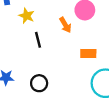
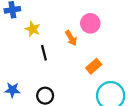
orange rectangle: (88, 53) -> (94, 66), turned -42

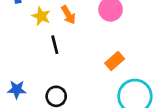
orange arrow: (71, 38) -> (68, 15), moved

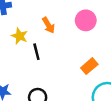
yellow star: (41, 16) -> (20, 36), moved

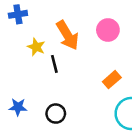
orange arrow: (48, 25) -> (67, 35), size x1.6

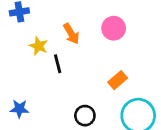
orange arrow: (67, 35) -> (71, 34), size x0.7
black circle: (56, 114) -> (85, 116), moved

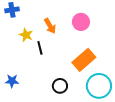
orange rectangle: (118, 80) -> (84, 60), size x1.6

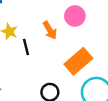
orange arrow: (50, 26) -> (50, 30), moved

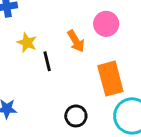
orange rectangle: (78, 61) -> (110, 79), turned -64

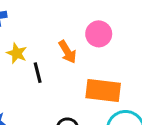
orange rectangle: (110, 79) -> (103, 90), turned -68

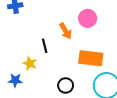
yellow star: (17, 53) -> (30, 63), moved

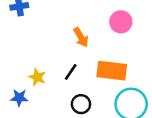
pink circle: (88, 18) -> (121, 22), moved
black line: (45, 46) -> (71, 72), moved, turned 48

